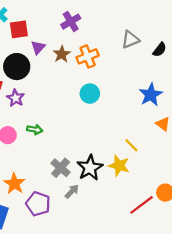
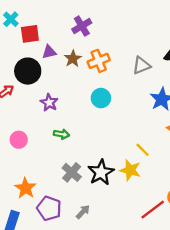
gray triangle: (130, 40) -> (141, 65), moved
purple triangle: (38, 47) -> (49, 52), turned 35
purple star: (16, 98) -> (49, 103), moved
green arrow: (35, 130) -> (62, 134), moved
gray arrow: (72, 191) -> (83, 212), moved

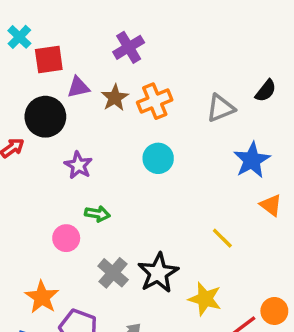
pink circle: (19, 140) -> (66, 238), moved
yellow star: (130, 170) -> (205, 299), moved

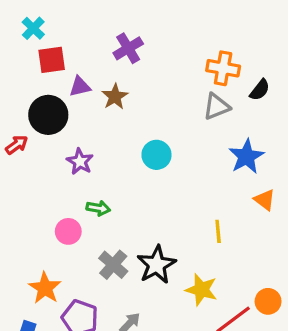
cyan cross: (19, 37) -> (33, 28), moved
orange cross: (155, 101) -> (223, 68), moved, turned 32
yellow line: (222, 238) -> (218, 231), turned 40

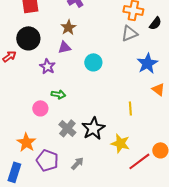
purple triangle: (80, 87) -> (64, 47), moved

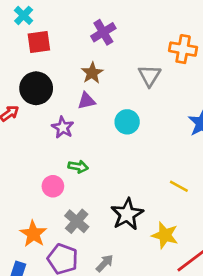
gray triangle: (129, 33) -> (149, 76), moved, turned -36
yellow line: (130, 108) -> (179, 186), turned -56
gray cross: (67, 128) -> (77, 221), moved

